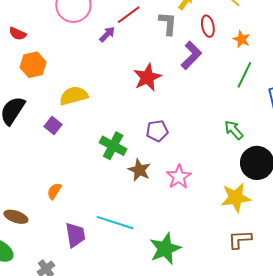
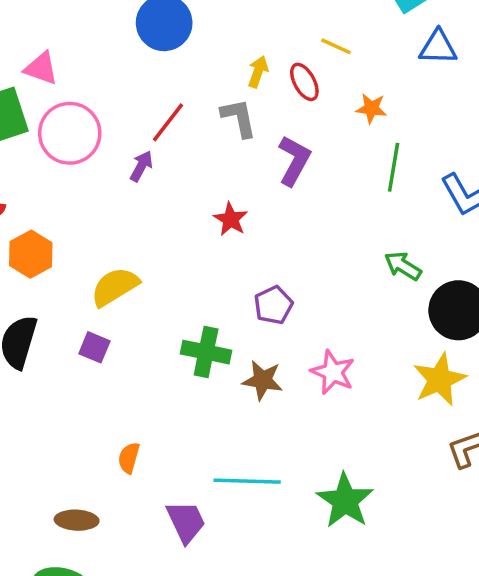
red ellipse: (208, 26) -> (304, 82), moved
red star: (147, 77) -> (231, 219), size x0.7

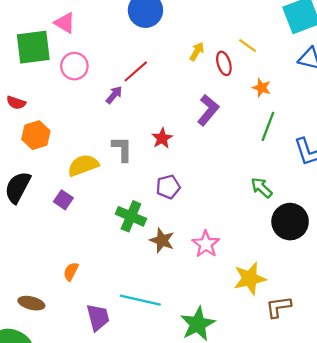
gray L-shape: (239, 118) -> (122, 149), moved
pink circle: (70, 133) -> (74, 66), size x0.7
purple pentagon: (273, 305) -> (168, 187), moved
yellow star: (439, 380) -> (250, 278), moved

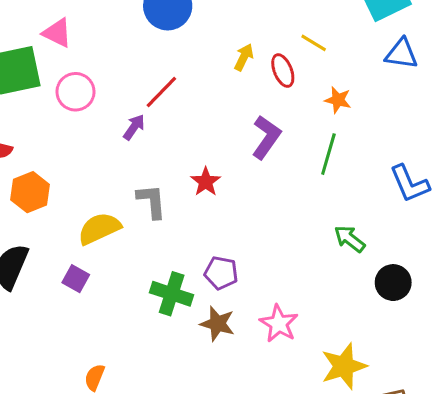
green line: (268, 126) -> (328, 154), moved
purple pentagon: (168, 187) -> (221, 273), moved, turned 30
black circle: (290, 222) -> (393, 283), size x0.7

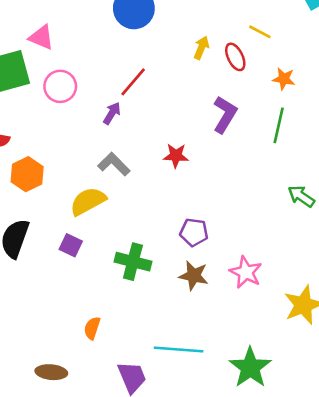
red star: (206, 182) -> (176, 156), turned -30
gray L-shape: (152, 201) -> (114, 164), moved, turned -36
green cross: (172, 294) -> (133, 262), moved

